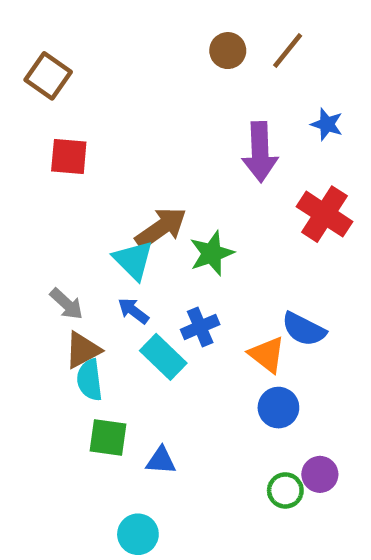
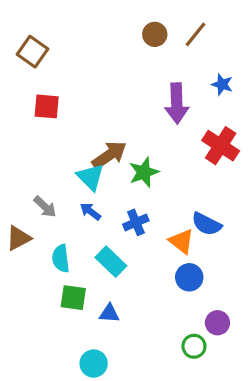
brown triangle: (83, 350) -> (18, 238), moved
cyan rectangle: (163, 357) -> (111, 262), moved
green circle: (285, 490) -> (194, 346), moved

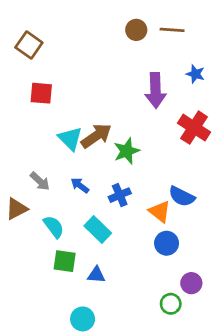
brown line: (196, 34) -> (172, 30), turned 55
cyan triangle: (90, 177) -> (70, 139), moved
cyan semicircle: (61, 258) -> (54, 227), turned 150

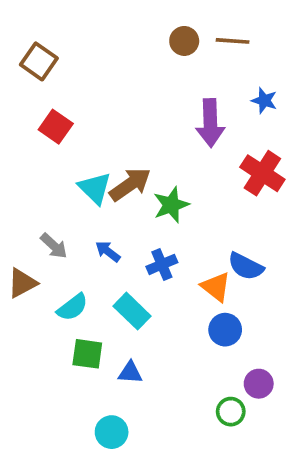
red square: (41, 93) -> (56, 127), turned 30
cyan semicircle: (54, 227) -> (72, 307), turned 90

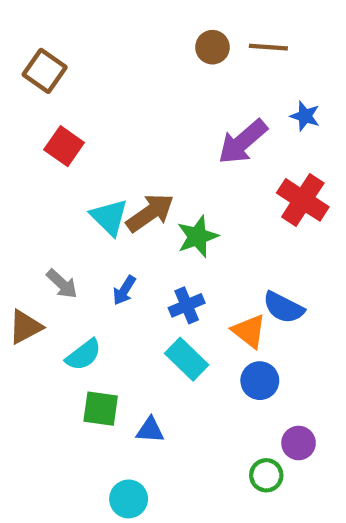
purple arrow: (210, 123) -> (243, 142), turned 51
blue arrow: (108, 251) -> (124, 290), turned -95
cyan rectangle: (132, 311) -> (187, 359), moved

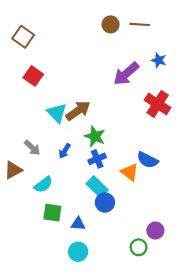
green star: (197, 237) -> (95, 136), moved, turned -30
blue circle: (260, 381) -> (105, 203), moved
cyan circle: (129, 499) -> (78, 252), moved

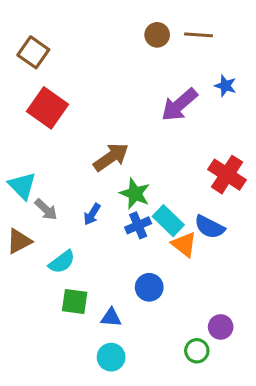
red square: (33, 76) -> (48, 108), size x1.4
red cross: (158, 104) -> (227, 175), moved
cyan triangle: (57, 113) -> (22, 186), moved
cyan rectangle: (97, 187) -> (168, 221), moved

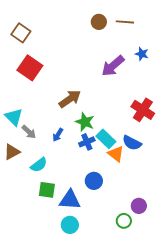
blue triangle: (111, 317) -> (70, 200), size x1.6

